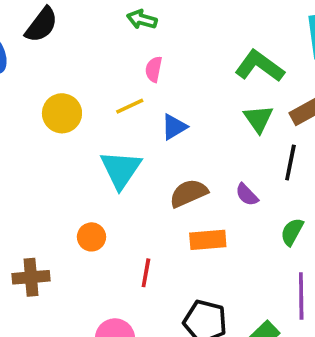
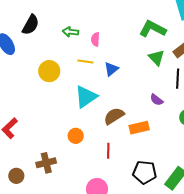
green arrow: (142, 19) -> (71, 32), moved
yellow line: (130, 106) -> (85, 62), turned 42
cyan triangle: (121, 169) -> (86, 97), turned 30
brown semicircle: (189, 193) -> (114, 116), moved

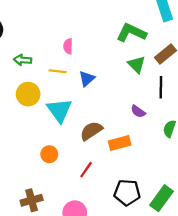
green arrow: (71, 32) -> (23, 60), moved
yellow circle: (49, 71) -> (28, 94), moved
cyan triangle: (86, 97) -> (59, 110), turned -30
red line: (108, 151) -> (86, 170), turned 35
brown cross: (46, 163) -> (32, 200), moved

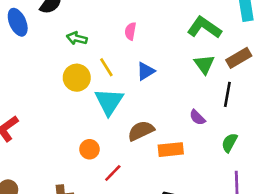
yellow line: (58, 71) -> (106, 67), moved, turned 42
red line: (86, 170) -> (113, 173), moved

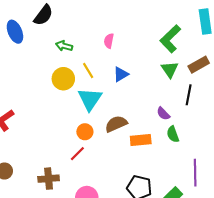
green L-shape: (204, 27) -> (170, 39), turned -80
green semicircle: (229, 143) -> (173, 134), moved, turned -49
orange circle: (89, 149) -> (85, 132), moved
red line: (113, 173) -> (77, 154), moved

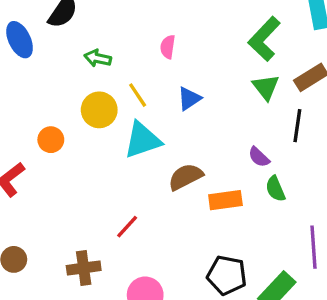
cyan triangle: (90, 99) -> (142, 140), turned 40
orange circle: (85, 132) -> (51, 140), moved

